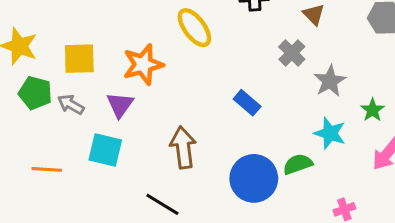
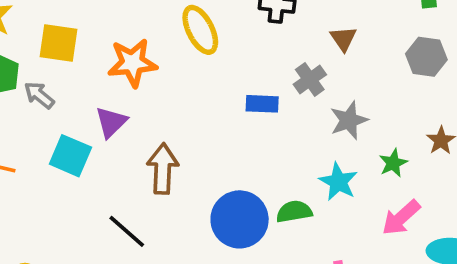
blue rectangle: (247, 103) -> (262, 104), moved, turned -48
purple triangle: (120, 105) -> (111, 122), moved

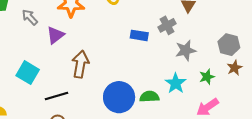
gray hexagon: (426, 57) -> (229, 45), moved
gray arrow: (39, 95) -> (30, 17), moved
cyan square: (70, 156) -> (28, 73), moved
black line: (127, 231) -> (57, 96), turned -65

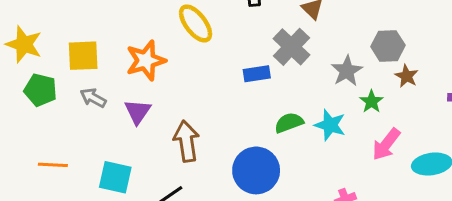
gray cross: (167, 25) -> (291, 47), size x1.4
gray star: (186, 50) -> (347, 71), moved
green semicircle: (149, 97) -> (289, 123), moved

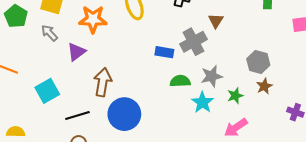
gray star: (347, 71) -> (212, 76), moved
green semicircle: (289, 123) -> (180, 81), moved
blue circle: (256, 170) -> (124, 114), moved
cyan square: (115, 177) -> (47, 91), turned 30

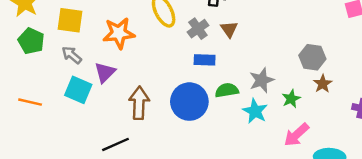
brown triangle: (216, 21) -> (229, 29), moved
gray cross: (193, 42) -> (198, 29), moved, size x0.7
cyan square: (47, 91) -> (78, 90), moved, turned -30
blue circle: (124, 114) -> (189, 102), moved

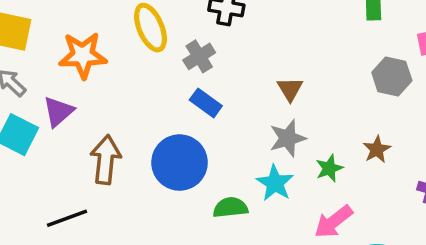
brown triangle: (229, 29) -> (290, 89), moved
gray hexagon: (312, 57) -> (392, 76), moved
blue rectangle: (205, 60) -> (206, 103), turned 30
green semicircle: (227, 90) -> (230, 208), moved

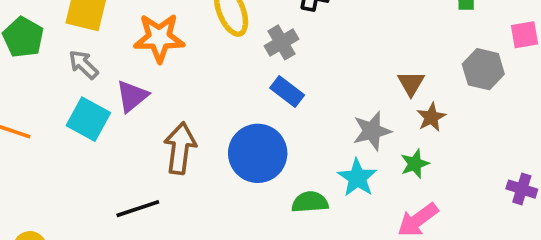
brown triangle: (290, 89) -> (411, 83), moved
brown star: (377, 149) -> (431, 117), moved

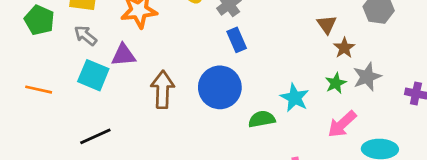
blue rectangle: (287, 91) -> (237, 40), turned 35
purple triangle: (132, 96) -> (123, 55), turned 40
gray star: (372, 131) -> (367, 77), moved
black line: (138, 209) -> (95, 136), moved

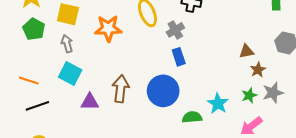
brown triangle: (327, 24) -> (247, 51), turned 49
gray arrow: (85, 36) -> (67, 44), turned 30
purple triangle: (123, 55) -> (90, 102), moved
black line: (95, 136) -> (37, 106), moved

